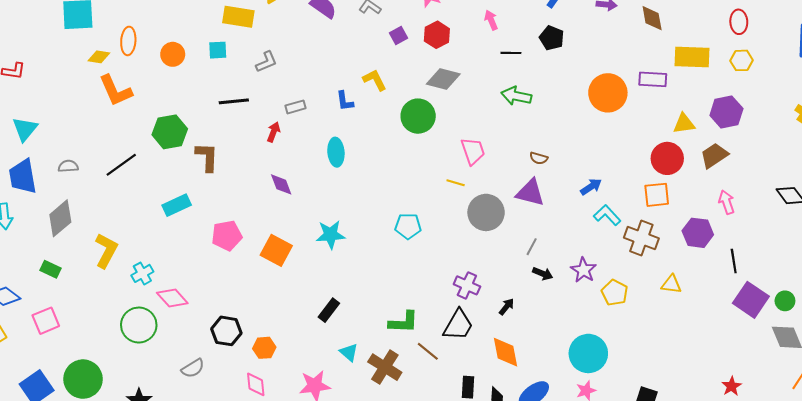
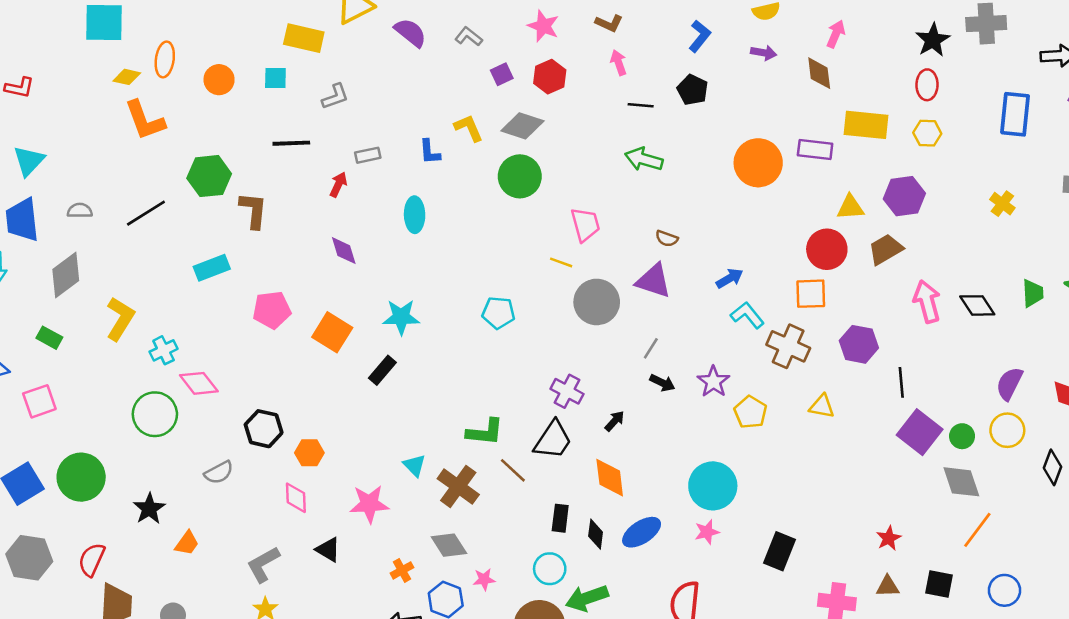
gray diamond: (443, 79) -> (522, 126), moved
pink arrow: (727, 202) -> (927, 301), moved, size x1.4
black rectangle: (329, 310) -> (382, 370), moved

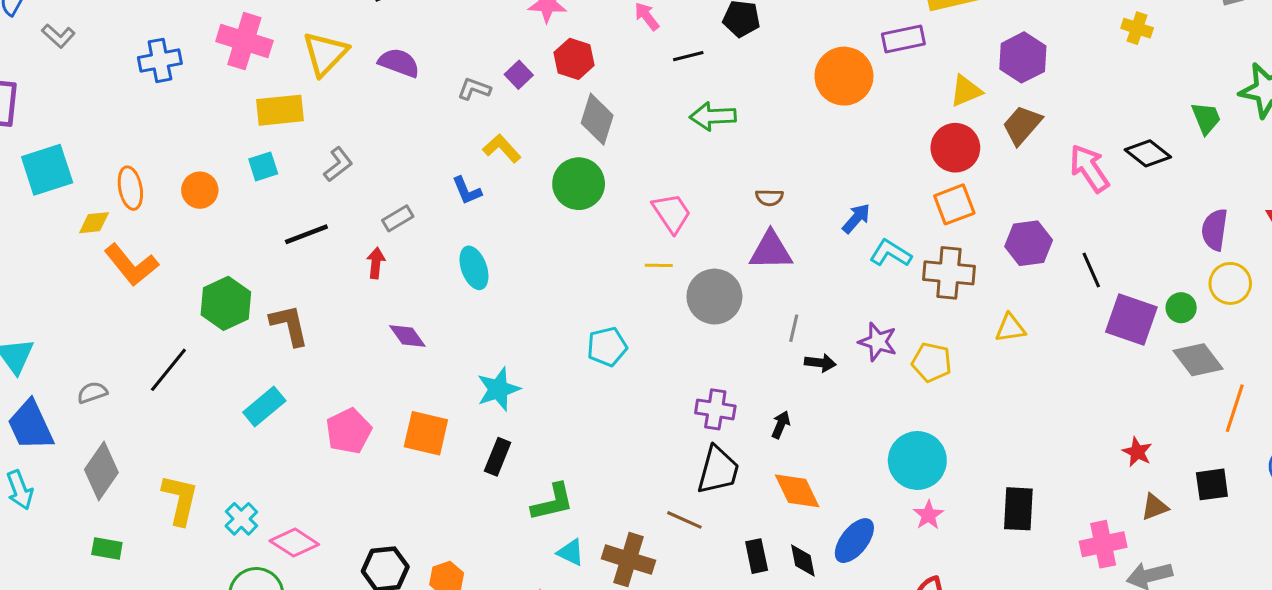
gray L-shape: (469, 37) -> (474, 89), moved
gray diamond: (522, 126) -> (597, 119), moved, turned -72
green L-shape: (485, 432) -> (553, 502), moved

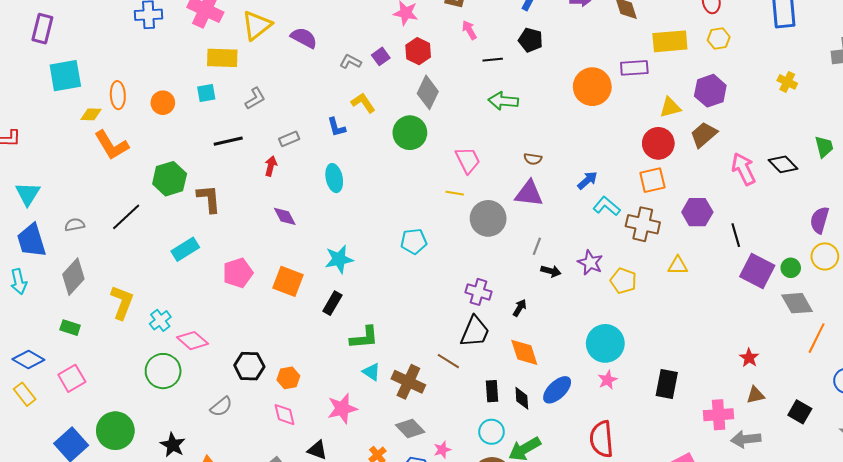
black square: (1212, 484) -> (800, 412), moved, turned 30

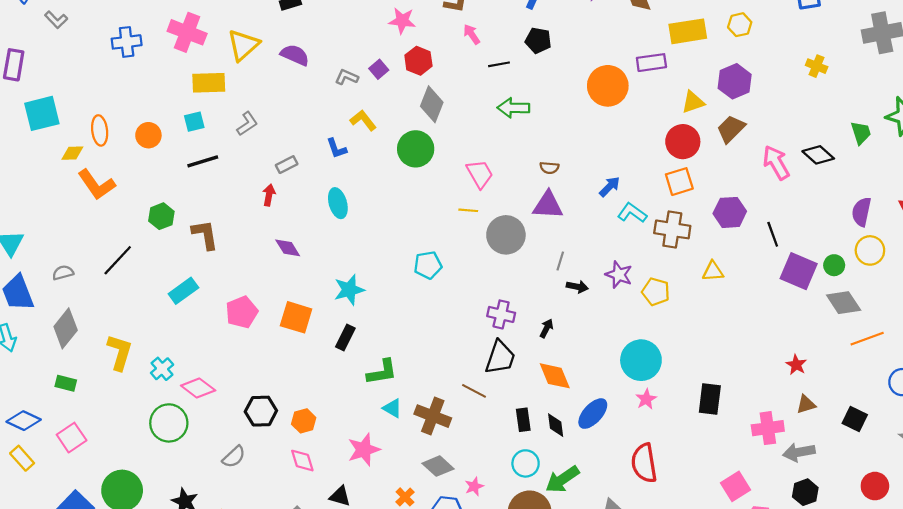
black line: (228, 141) -> (203, 161), moved
green hexagon: (170, 179) -> (161, 216), size x0.7
orange line: (817, 338) -> (867, 339), turned 48

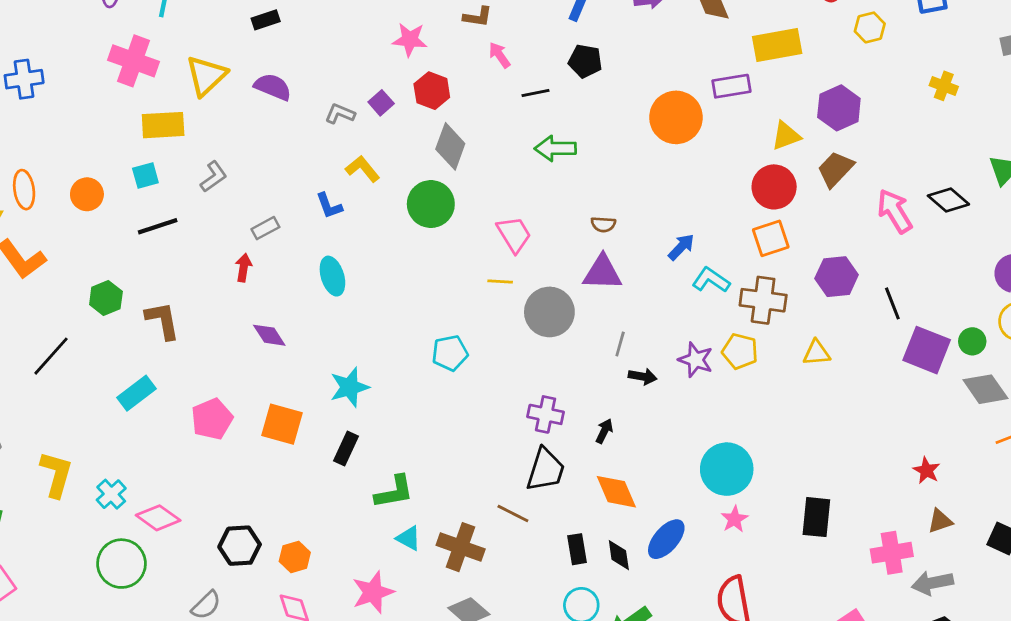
yellow hexagon: (740, 25) -> (870, 27), moved
blue cross: (127, 42) -> (24, 79), moved
yellow pentagon: (656, 292) -> (740, 351), moved

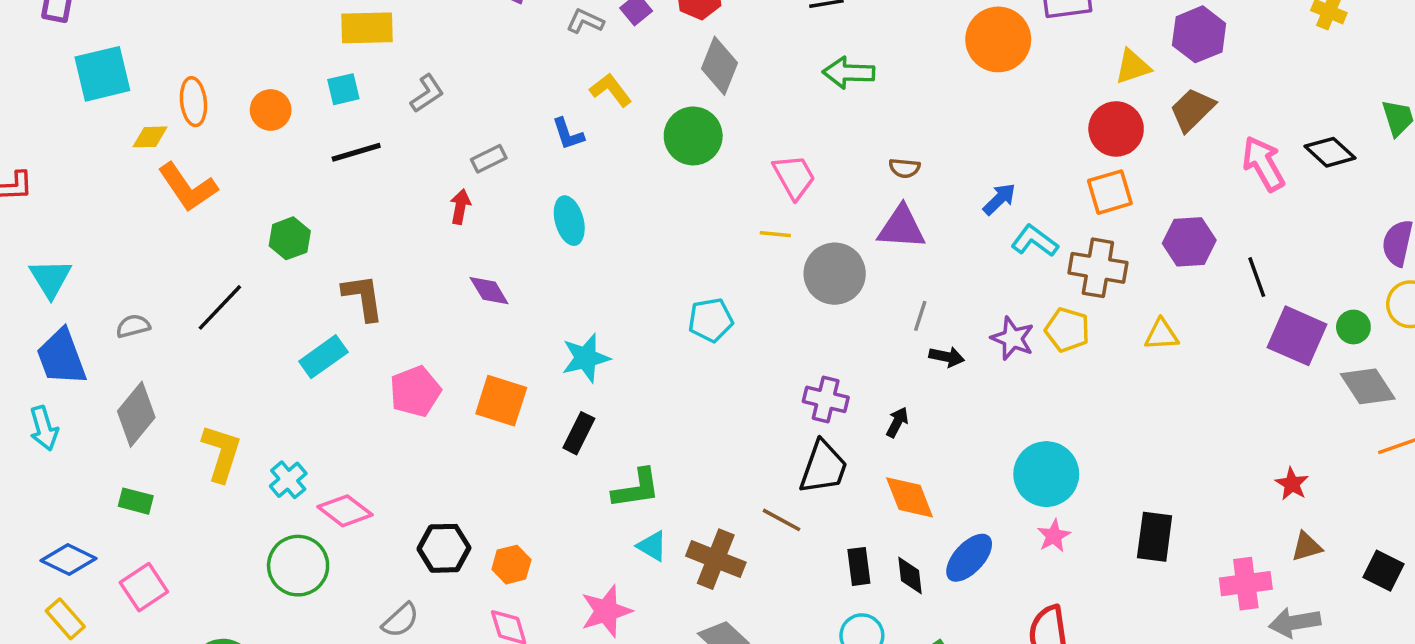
brown L-shape: (163, 320) -> (363, 297), moved

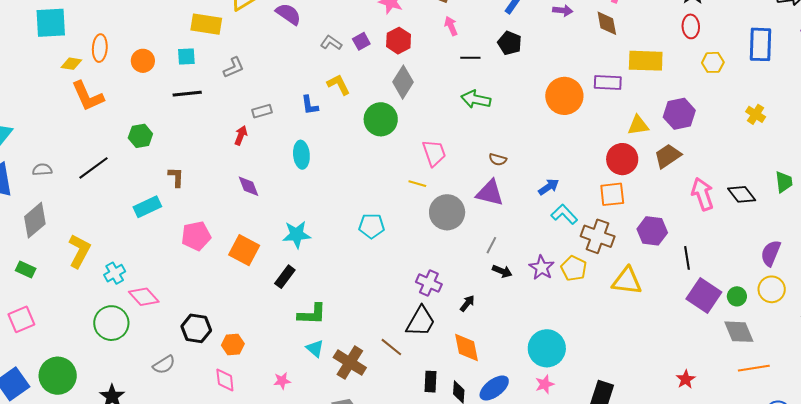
brown L-shape: (363, 297) -> (176, 177), size x0.7
yellow triangle: (1162, 335) -> (627, 281), size x1.5
pink star: (606, 611) -> (282, 381), size x0.6

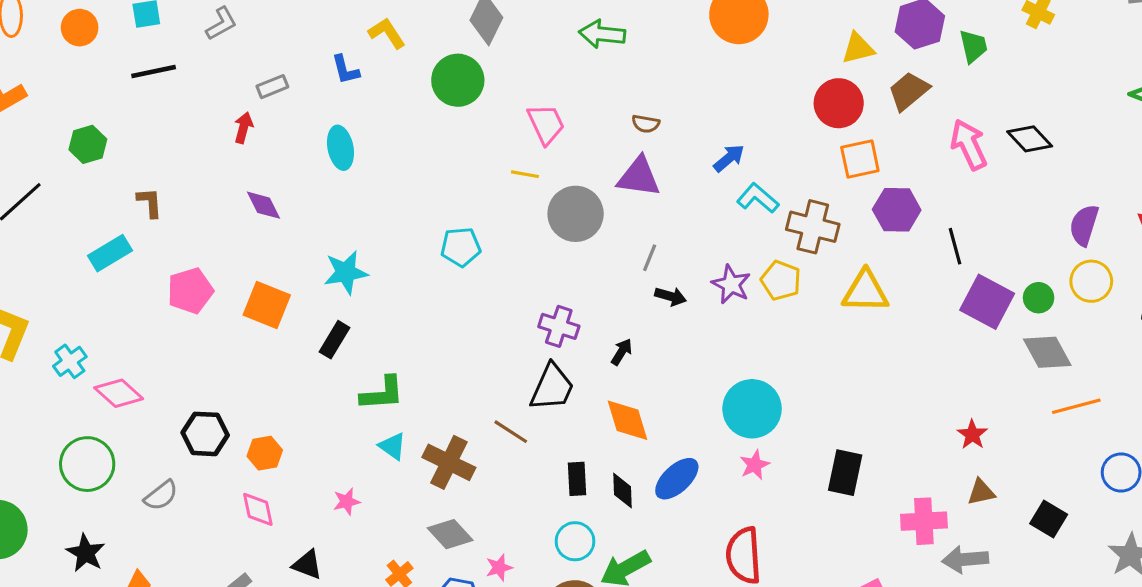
green trapezoid: (784, 182) -> (973, 46), moved
orange square: (612, 194) -> (860, 159), moved
green circle: (111, 323) -> (87, 464), moved

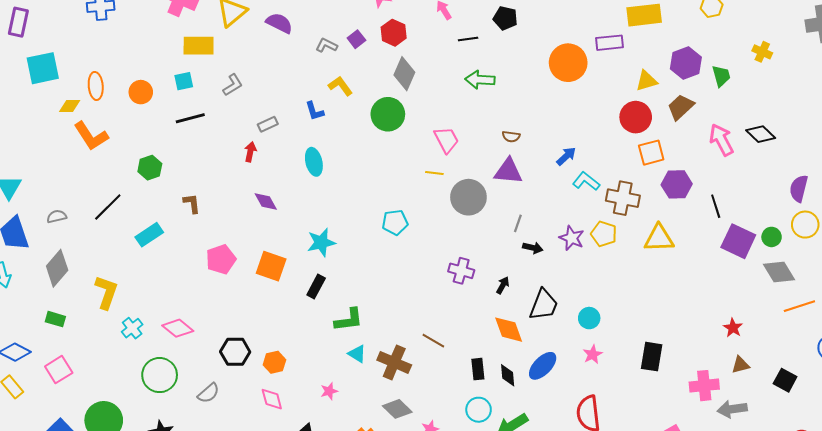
cyan rectangle: (110, 253) -> (149, 235), moved
cyan cross: (70, 361) -> (132, 328), moved
black trapezoid: (552, 387) -> (544, 305), moved
cyan circle: (752, 409) -> (589, 318), size x0.6

